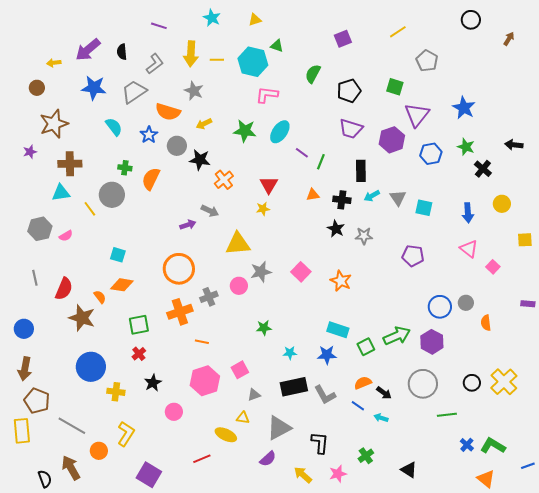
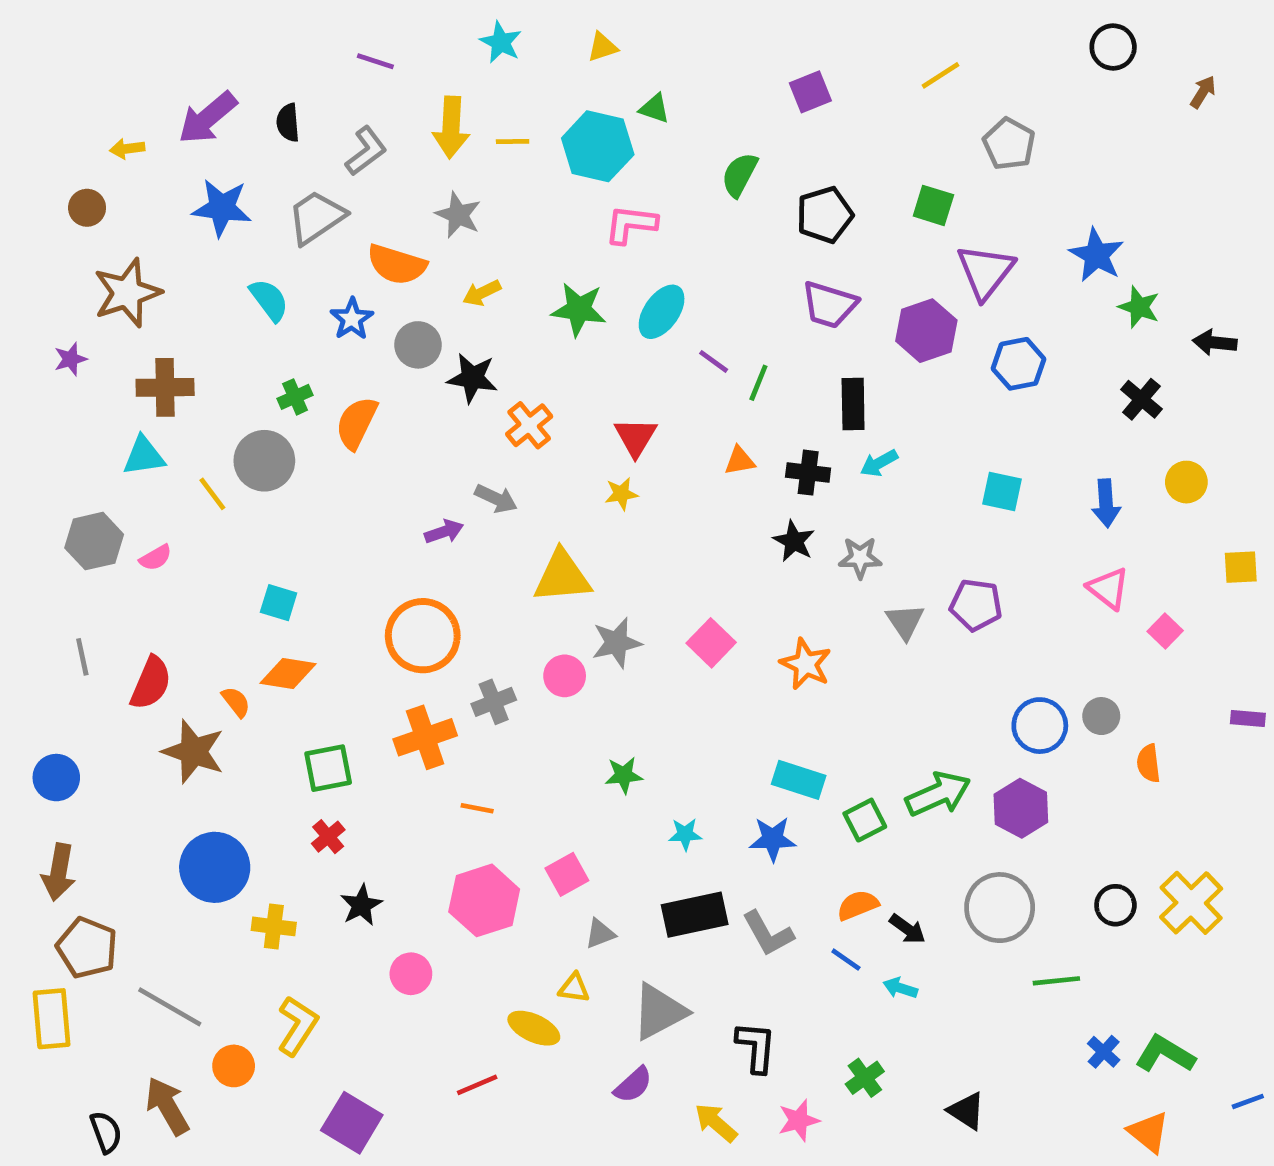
green star: (466, 147) -> (1139, 307), moved
green cross: (125, 168) -> (295, 397), turned -32
gray triangle: (398, 198) -> (905, 621), moved

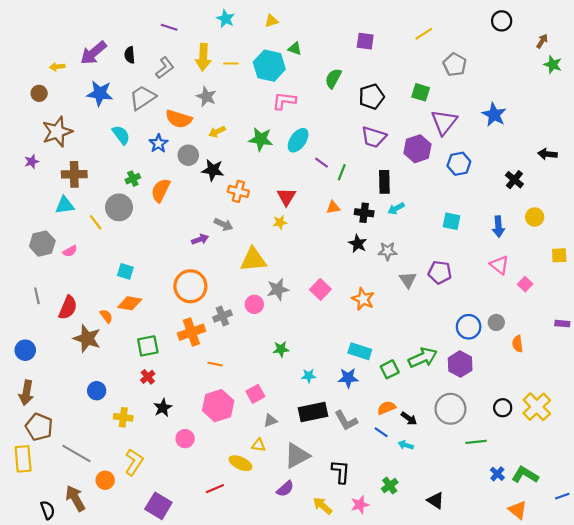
purple square: (810, 92) -> (365, 41), turned 30
green star: (1139, 307) -> (553, 65), moved
orange cross: (529, 425) -> (238, 191), turned -36
blue circle: (215, 867) -> (97, 391), size x0.6

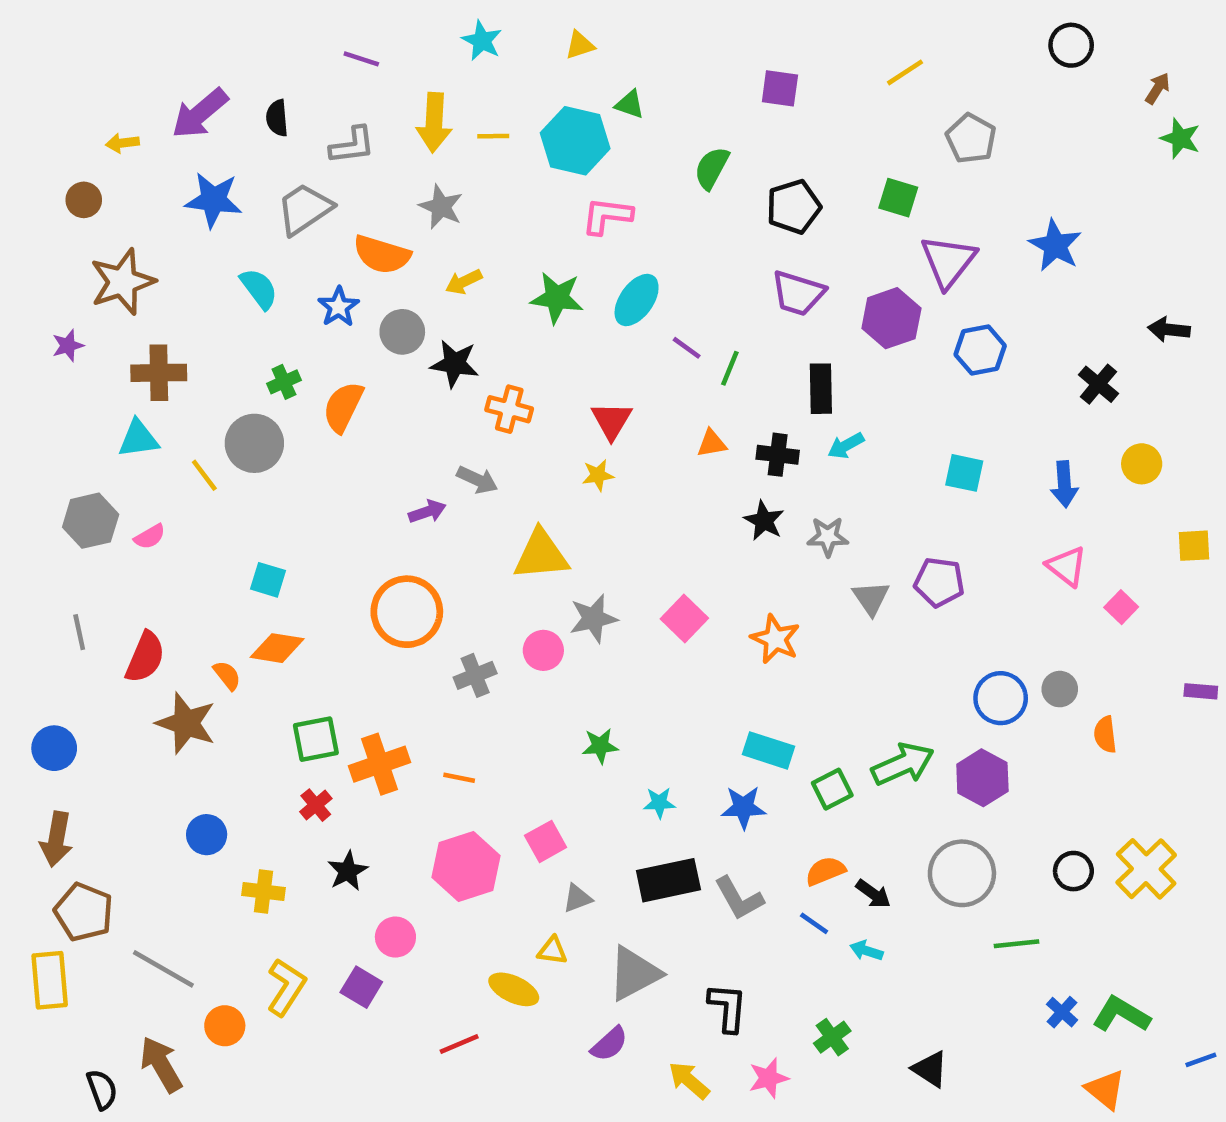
gray L-shape: (165, 68) -> (352, 145), turned 30
orange cross: (191, 332) -> (380, 764), moved
purple square: (158, 506) -> (361, 987), moved, size x0.7

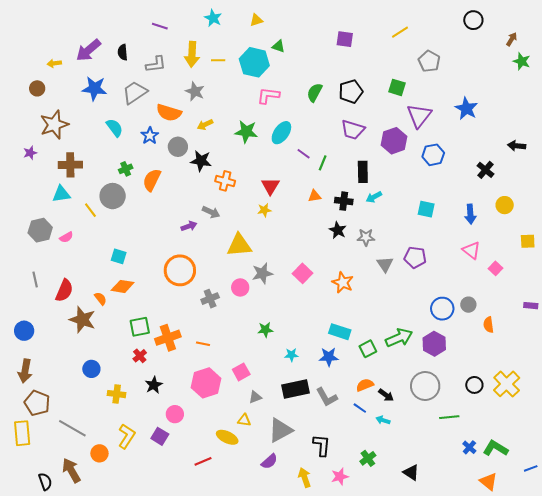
green semicircle: (712, 168) -> (315, 92), moved
yellow arrow: (689, 1080) -> (305, 477), turned 30

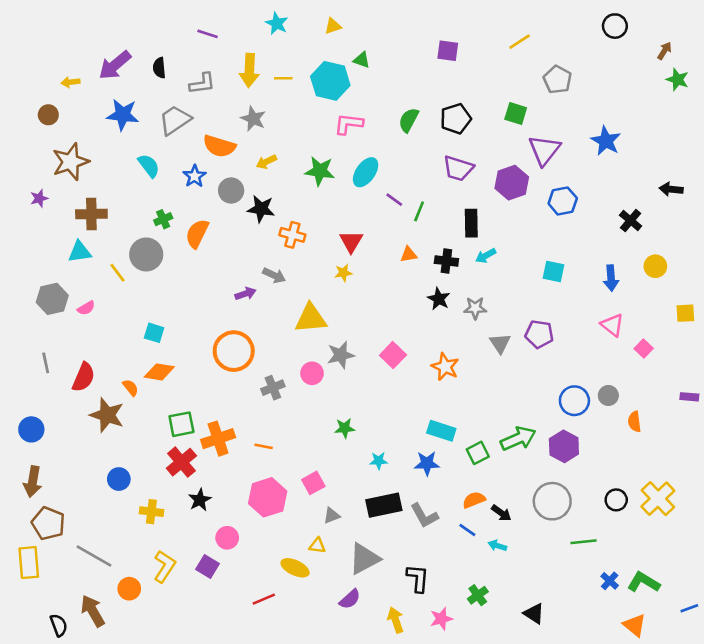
red cross: (140, 356) -> (181, 462), size x1.6

